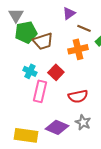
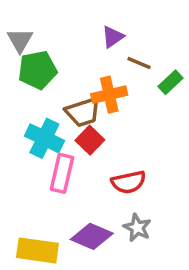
brown trapezoid: (43, 41) -> (83, 112), moved
orange cross: (78, 49) -> (109, 95), moved
cyan cross: (30, 71) -> (44, 138), size x1.5

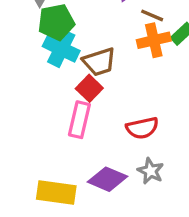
orange cross: (109, 95) -> (154, 40), moved
cyan cross: (44, 138) -> (61, 49), moved
red square: (90, 140) -> (89, 88), moved

